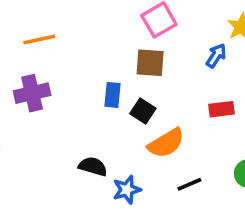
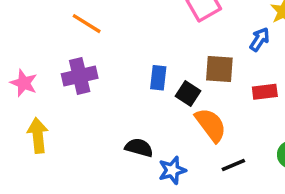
orange line: (39, 40) -> (87, 24), turned 44
brown square: (150, 63) -> (219, 69), moved
orange semicircle: (166, 143) -> (211, 125), turned -96

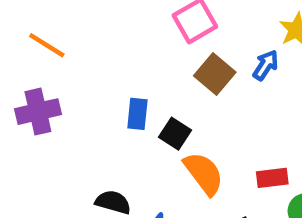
brown square: (219, 69) -> (215, 74), moved, turned 36
red rectangle: (265, 92) -> (272, 178), moved

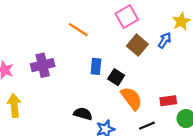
orange line: (47, 45) -> (78, 30), moved

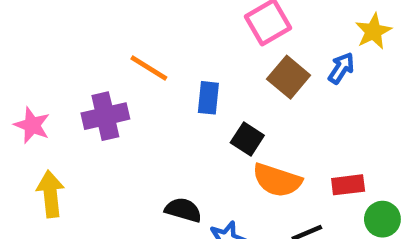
orange line: (78, 30) -> (149, 68), moved
blue rectangle: (96, 66) -> (208, 98), moved
orange semicircle: (132, 98) -> (277, 180), turned 145

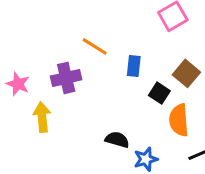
brown square: (289, 77) -> (186, 73), moved
orange semicircle: (277, 180) -> (179, 120), turned 68
yellow arrow: (50, 194) -> (42, 117), moved

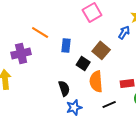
black semicircle: (117, 140) -> (64, 88), moved, turned 56

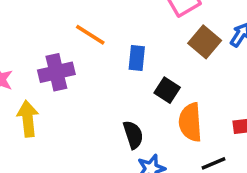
brown square: (101, 50) -> (205, 42), moved

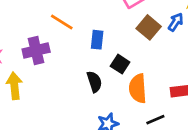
black semicircle: (133, 135) -> (94, 82), moved

